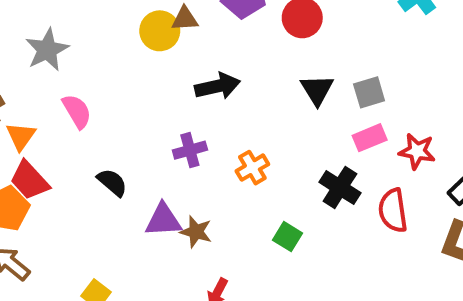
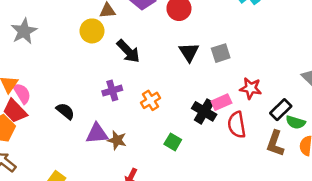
yellow circle: (160, 31) -> (92, 31), moved
black arrow: (218, 86) -> (128, 51), turned 60
pink semicircle: (77, 111) -> (22, 93), moved
pink rectangle: (370, 138) -> (221, 102), moved

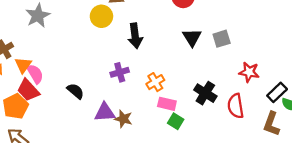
black arrow: (128, 51) -> (135, 36), turned 35
pink rectangle: (221, 102) -> (167, 104), moved, turned 36

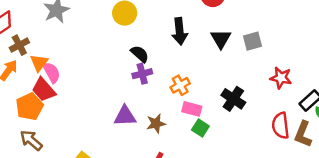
black arrow: (135, 36) -> (180, 31), moved
black semicircle: (75, 91) -> (140, 54), moved
red semicircle: (236, 106) -> (281, 126), moved
brown star: (123, 119) -> (156, 123), moved, turned -30

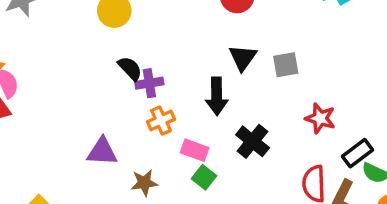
black arrow: (180, 31) -> (217, 96), moved
purple cross: (142, 74) -> (149, 83), moved
orange cross: (180, 85) -> (161, 120), moved
brown star: (156, 123) -> (144, 183), moved

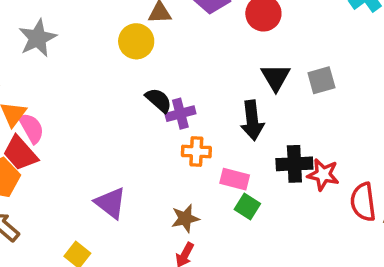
red star: (320, 118) -> (323, 175), moved
orange cross: (161, 120) -> (196, 152), turned 32
black cross: (253, 141) -> (294, 164), turned -36
purple triangle: (102, 152) -> (110, 203), moved, turned 40

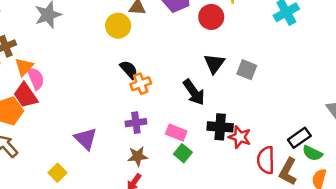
gray square: (321, 80) -> (247, 70), turned 30
purple cross: (180, 114) -> (136, 123), moved
black arrow: (252, 120) -> (194, 92), turned -36
orange cross: (196, 152) -> (141, 84), moved, turned -30

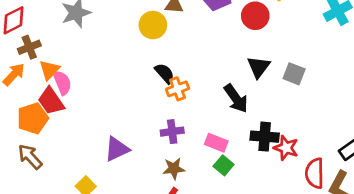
purple triangle: (86, 139) -> (117, 149), turned 50

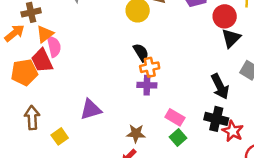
black triangle: (258, 67) -> (231, 38), moved
black arrow: (236, 98) -> (220, 87), moved
purple cross: (172, 132) -> (147, 85), moved
brown arrow: (30, 157) -> (32, 118), moved, turned 30

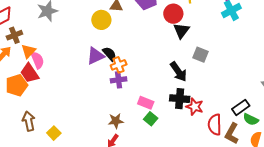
purple triangle: (91, 109) -> (95, 56), moved

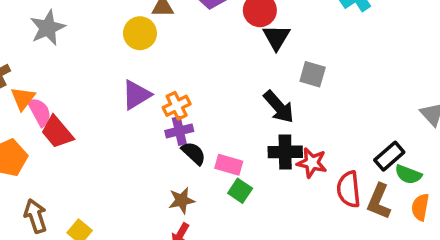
black semicircle: (109, 54) -> (194, 153), moved
red trapezoid: (30, 73) -> (57, 132), moved

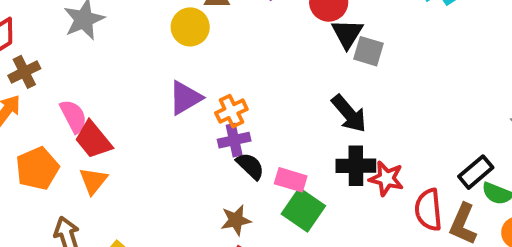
gray square: (313, 74) -> (368, 51), moved
orange triangle: (23, 98) -> (93, 181), moved
green square: (240, 191) -> (303, 210), size x1.5

